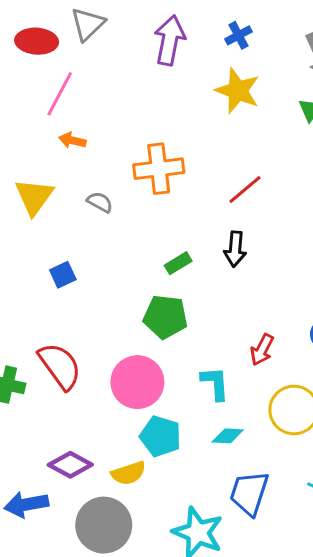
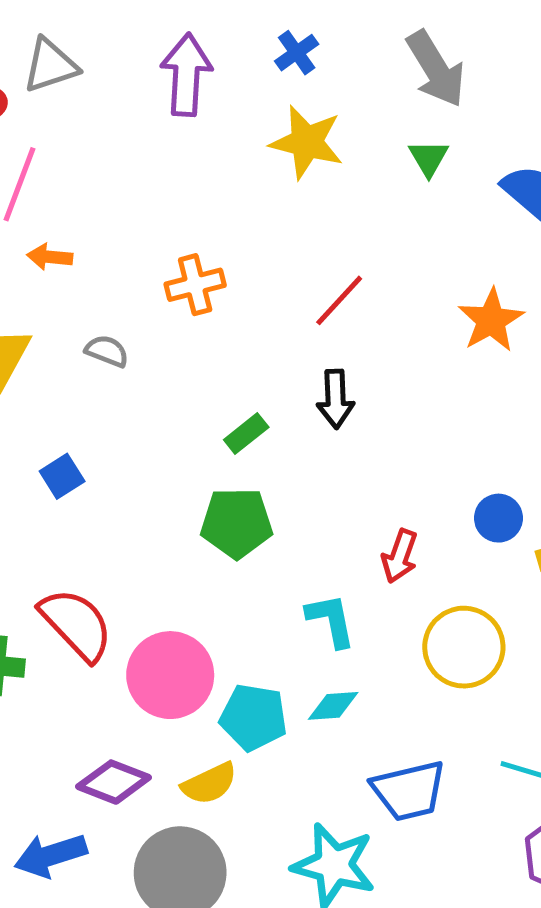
gray triangle: (88, 24) -> (50, 65), turned 33
orange cross: (159, 169) -> (195, 285), size x0.7
pink circle: (137, 382) -> (170, 675), moved
cyan diamond: (228, 436) -> (333, 706), moved
blue trapezoid: (249, 493) -> (409, 791), turned -114

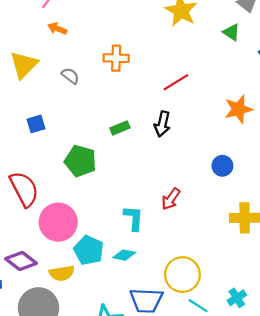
green triangle: (429, 158) -> (231, 32), turned -42
blue circle: (498, 518) -> (222, 166), moved
green pentagon: (237, 523) -> (80, 161), moved
yellow circle: (464, 647) -> (182, 275), moved

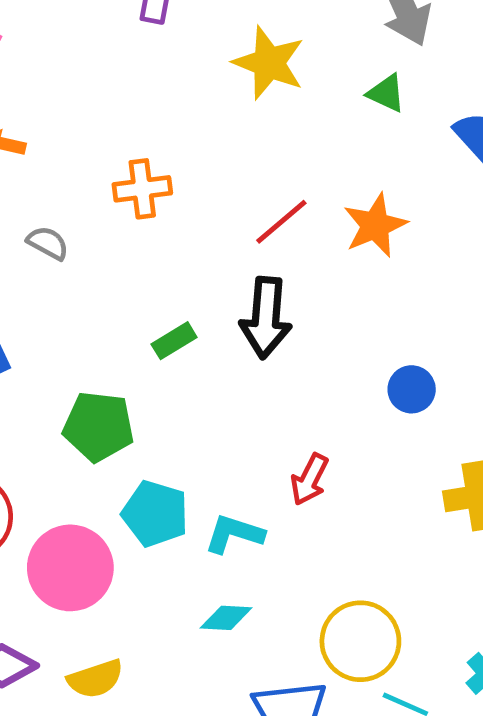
orange star: (238, 109) -> (375, 225), moved
black arrow: (162, 124) -> (266, 318), size x1.4
cyan L-shape: (134, 218) -> (234, 534), turned -68
cyan pentagon: (89, 250) -> (155, 514), moved

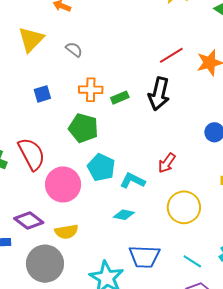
orange cross: (142, 189) -> (91, 90), moved
yellow circle: (360, 641) -> (184, 207), moved

